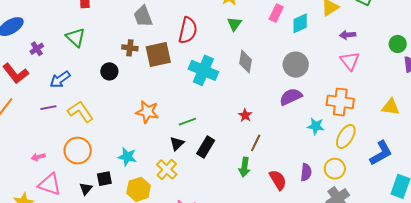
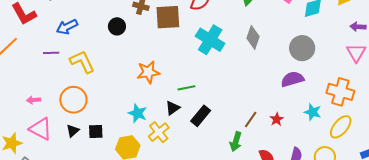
orange star: (147, 112) -> (148, 72), turned -30
red star: (245, 115) -> (277, 119), moved
cyan star: (127, 157) -> (138, 113), moved
black triangle: (86, 189) -> (73, 131), moved

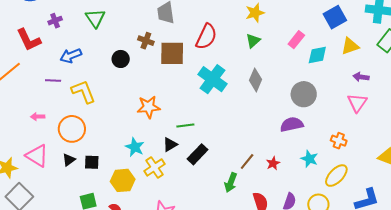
orange cross: (340, 92) -> (339, 141), size x0.6
pink arrow: (33, 100) -> (38, 117), moved

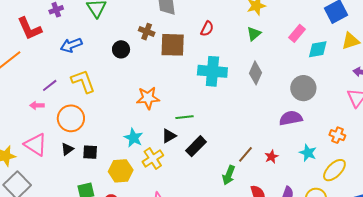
red semicircle: (206, 37) -> (207, 29), size x0.6
cyan cross: (212, 79) -> (212, 71), turned -32
purple line: (53, 81) -> (50, 85), moved, turned -42

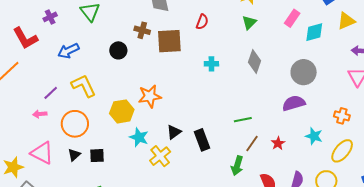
cyan cross: (212, 71) -> (211, 64), size x0.5
green line: (184, 117) -> (243, 120), moved
black rectangle: (196, 146) -> (202, 140), turned -60
yellow hexagon: (121, 171) -> (122, 111), moved

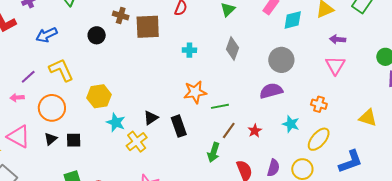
orange star: (150, 96) -> (195, 92), moved

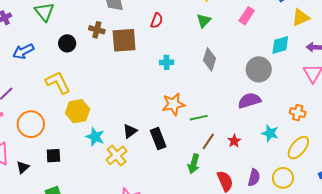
cyan diamond: (293, 20) -> (280, 45), moved
black circle: (97, 35) -> (67, 43), moved
yellow L-shape: (61, 70) -> (58, 83), moved
black triangle: (51, 139) -> (23, 167), moved

